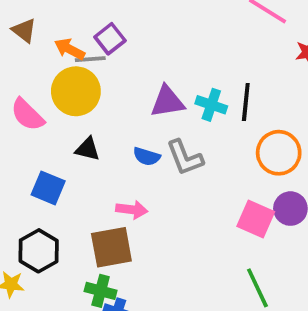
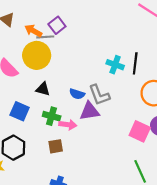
purple triangle: (167, 102) -> (90, 111), moved
brown square: (111, 247) -> (56, 146), size x0.6
green cross: (101, 291) -> (52, 116), moved

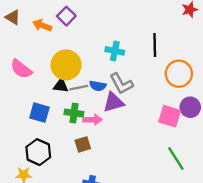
gray line: (45, 37) -> (79, 88), moved
yellow circle: (37, 55) -> (66, 65), moved
cyan cross: (115, 65) -> (115, 51), moved

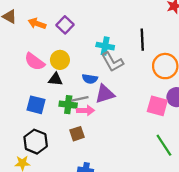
purple square: (66, 16) -> (65, 25), moved
yellow circle: (66, 65) -> (60, 60), size x0.7
pink semicircle: (21, 69) -> (35, 62), moved
gray L-shape: (121, 84) -> (112, 62), moved
gray line: (79, 88) -> (80, 99), moved

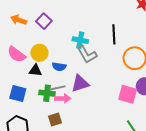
blue semicircle: (90, 79) -> (59, 67), moved

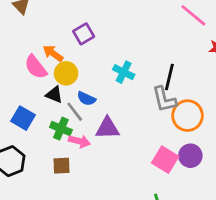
orange arrow: (19, 20) -> (53, 53), moved
gray L-shape: (87, 54) -> (164, 99), moved
gray line: (57, 88) -> (75, 112), moved, turned 49

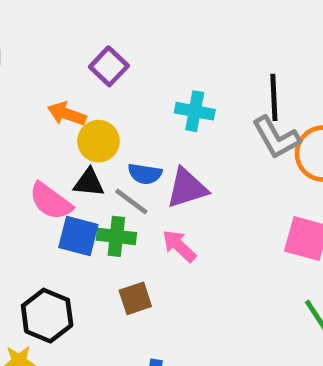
pink semicircle: (36, 67) -> (51, 201), moved
blue square: (23, 118) -> (78, 236), moved
purple triangle: (107, 128) -> (187, 188), moved
pink arrow: (79, 141) -> (179, 246), moved, turned -135

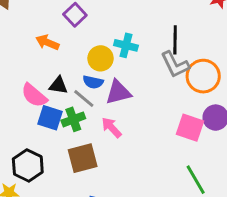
yellow circle: (98, 141) -> (101, 58), moved
green cross: (116, 236) -> (73, 119), turned -30
brown square: (135, 298) -> (83, 158), size x1.5

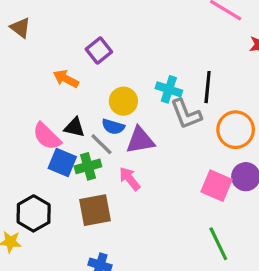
cyan cross: (126, 45) -> (169, 89), moved
gray L-shape: (175, 65) -> (186, 114), moved

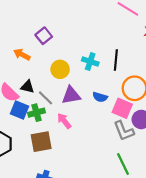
gray L-shape: (186, 114) -> (124, 131), moved
blue semicircle: (113, 127) -> (100, 97), moved
pink square: (216, 186) -> (122, 108), moved

